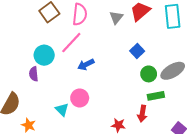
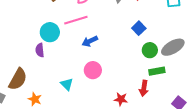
pink line: (71, 43) -> (76, 20), turned 30
pink circle: (80, 98) -> (93, 70), moved

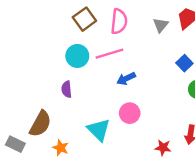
cyan circle: (50, 32) -> (77, 56), moved
cyan triangle: (67, 84) -> (99, 130), size x1.5

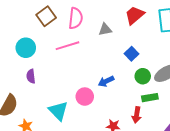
gray triangle: (161, 25) -> (105, 29), moved, turned 40
cyan circle: (77, 56) -> (26, 48), moved
blue arrow: (126, 79) -> (106, 81), moved

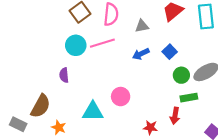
cyan circle: (26, 48) -> (76, 45), moved
blue arrow: (106, 81) -> (141, 54), moved
cyan triangle: (58, 111) -> (93, 111), turned -45

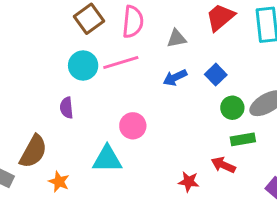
pink circle: (121, 97) -> (133, 126), moved
red arrow: (175, 116) -> (223, 165), turned 105

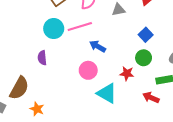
blue arrow: (175, 78) -> (98, 46), moved, turned 56
green circle: (232, 108) -> (144, 58), moved
cyan triangle: (107, 159) -> (107, 93), moved, turned 30
red star: (189, 182) -> (127, 73), moved

